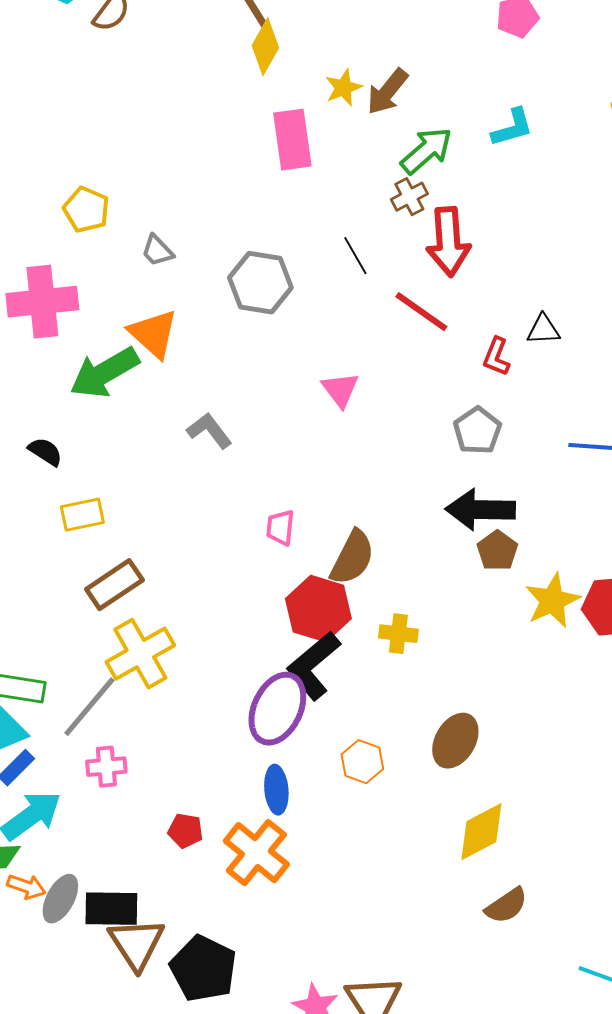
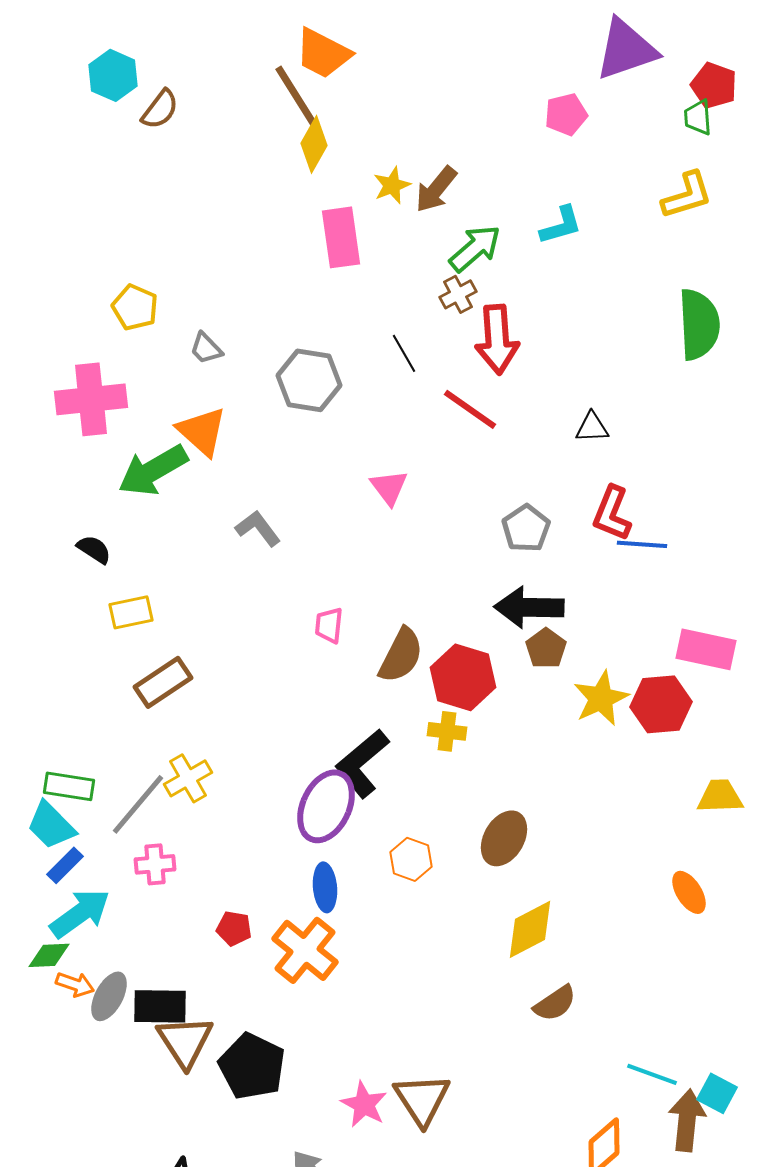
red L-shape: (496, 357) -> (612, 513), moved, size x1.4
red hexagon: (318, 609) -> (463, 677), moved
yellow cross: (140, 654) -> (188, 778), moved, size x0.7

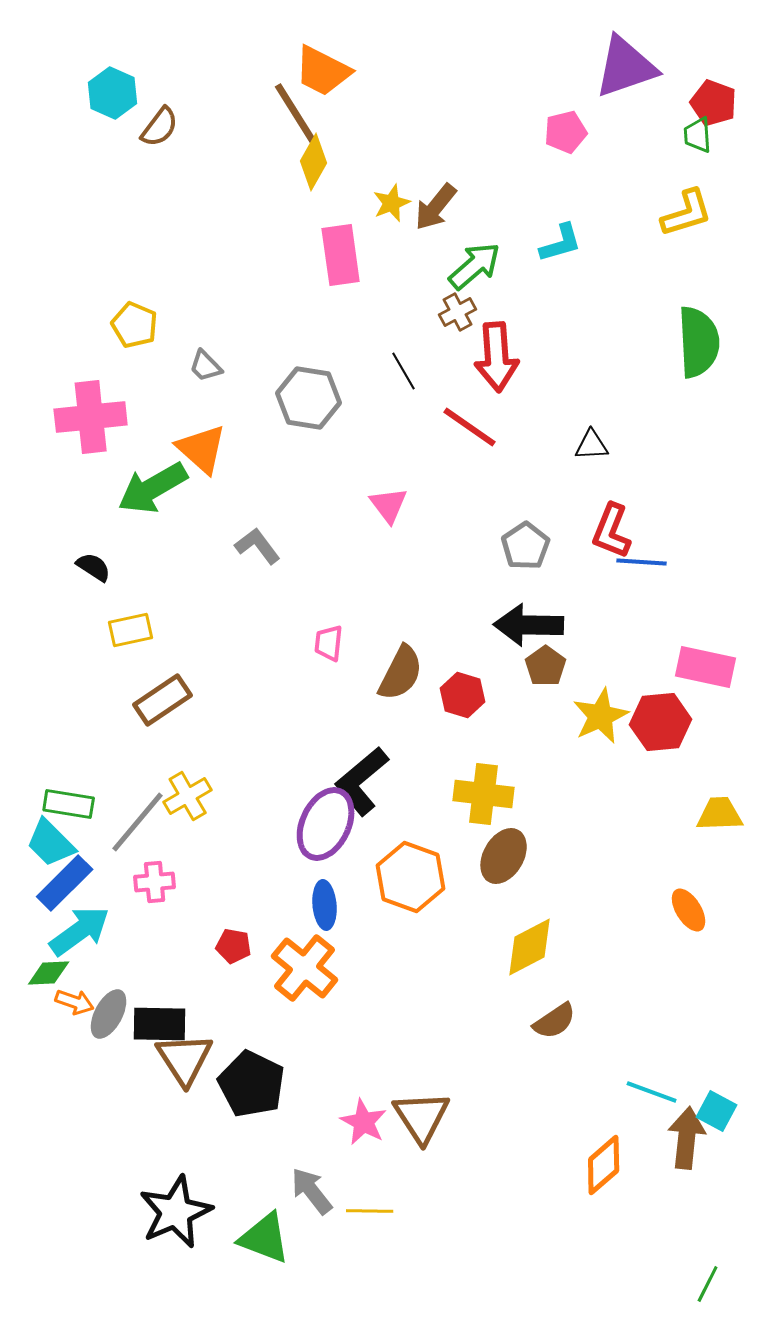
red hexagon: (463, 677) -> (463, 695), size x0.7
yellow cross: (447, 731) -> (484, 794), moved, size x1.5
orange hexagon: (411, 859) -> (411, 877), size x1.6
blue rectangle: (65, 865) -> (65, 883), size x1.5

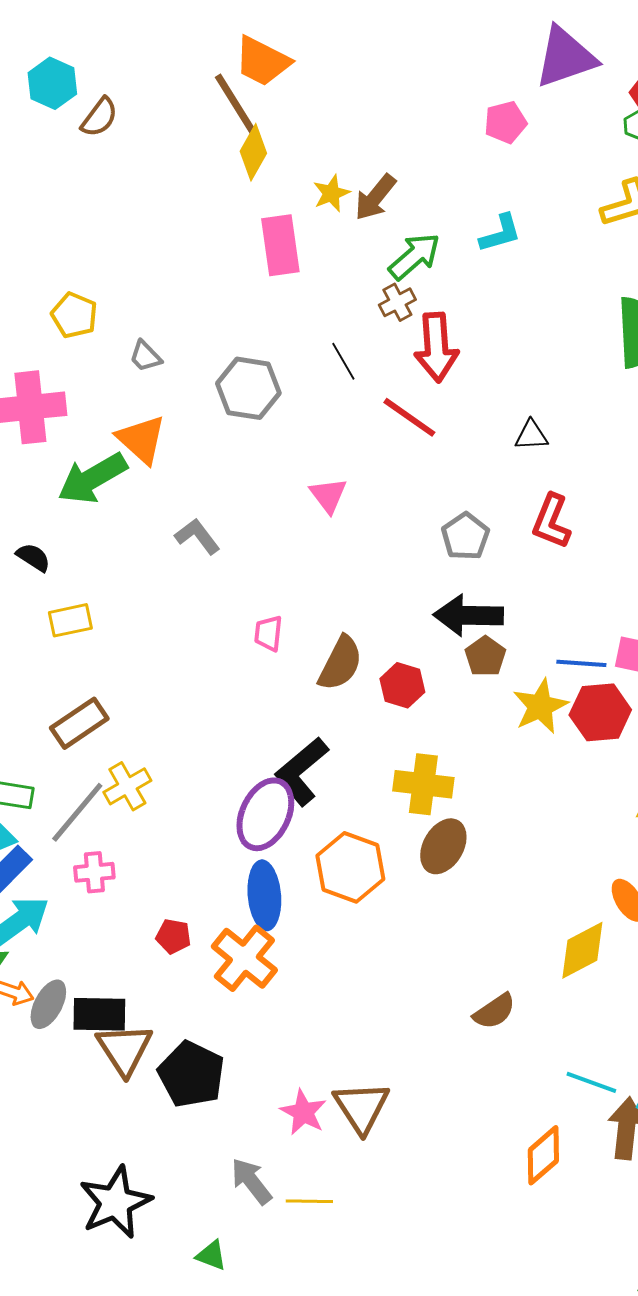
blue line: (642, 562) -> (581, 663), moved
brown rectangle: (163, 700) -> (79, 723), moved
blue ellipse: (325, 905) -> (264, 895), size x1.4
yellow diamond: (530, 947) -> (582, 950), moved
green triangle: (265, 1238) -> (211, 1255), moved, size x0.6

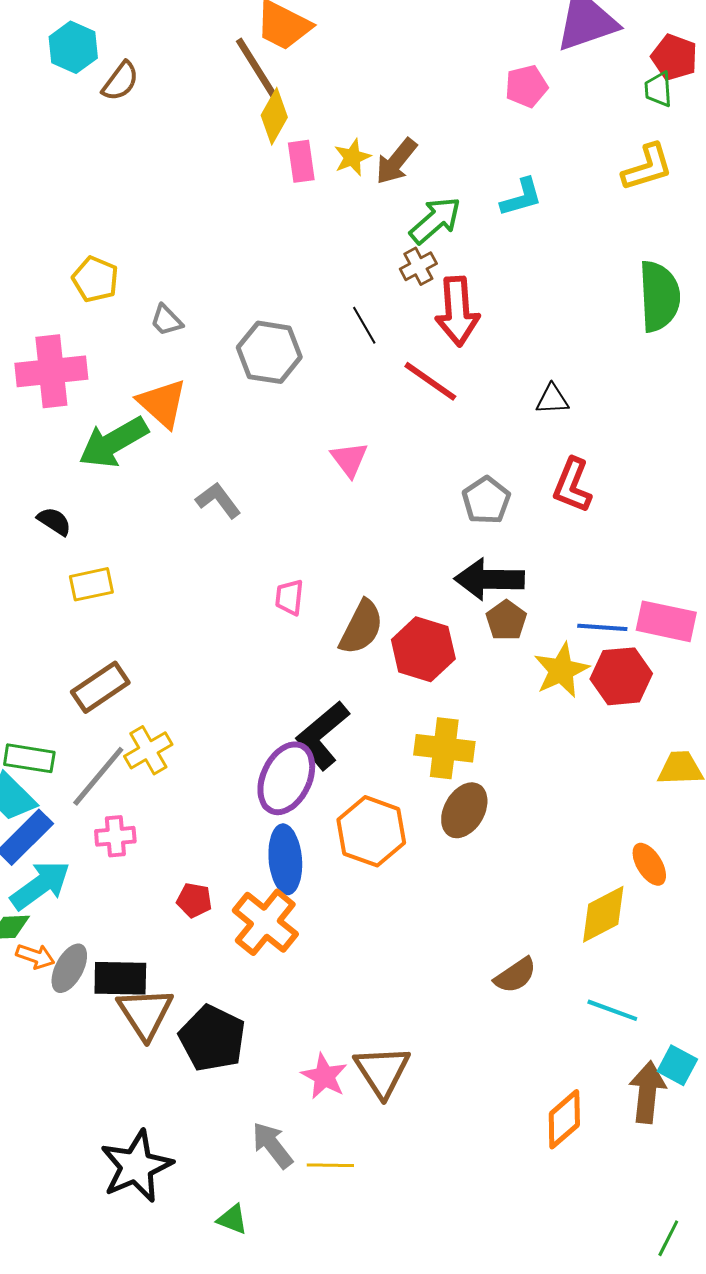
pink rectangle: (280, 245) -> (301, 161), moved, size x0.7
red hexagon: (402, 685) -> (423, 649), size x1.4
cyan line: (591, 1082) -> (612, 1010), moved

